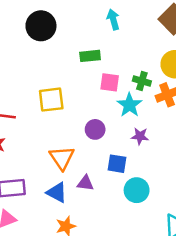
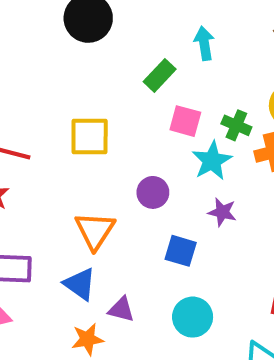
cyan arrow: (113, 19) -> (204, 43), moved
green rectangle: (90, 56) -> (160, 75), turned -48
purple triangle: (85, 183) -> (121, 310), moved
cyan circle: (137, 190) -> (193, 317), moved

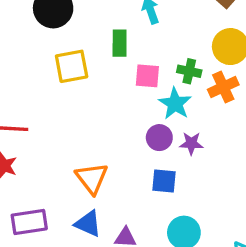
green rectangle: (160, 75) -> (120, 43), turned -32
yellow square: (90, 136) -> (72, 66), moved
purple circle: (153, 192) -> (159, 138), moved

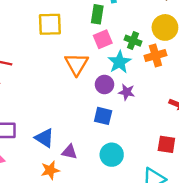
green rectangle: (120, 43) -> (97, 14), moved
pink square: (147, 76) -> (103, 39), turned -36
orange triangle: (92, 178) -> (77, 64), moved

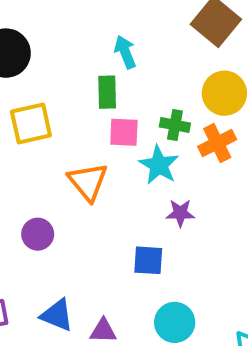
pink square: (103, 39) -> (124, 132), turned 36
purple circle: (104, 84) -> (38, 234), moved

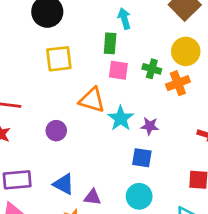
cyan star: (159, 165) -> (121, 118), moved
orange triangle: (88, 182) -> (92, 100), turned -40
blue square: (148, 260) -> (142, 158), moved

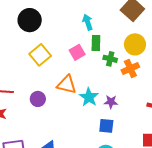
green rectangle: (110, 43) -> (96, 43), moved
yellow square: (59, 59) -> (40, 55), turned -30
pink square: (118, 70) -> (77, 52), moved, turned -35
purple circle: (56, 131) -> (38, 99), moved

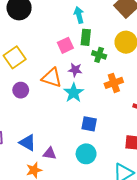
yellow square: (40, 55) -> (15, 57), moved
orange cross: (130, 69) -> (114, 83), moved
purple star: (111, 102) -> (75, 70), moved

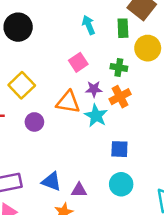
green rectangle: (86, 37) -> (123, 28), moved
orange cross: (114, 83) -> (120, 97), moved

